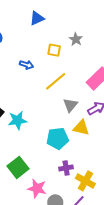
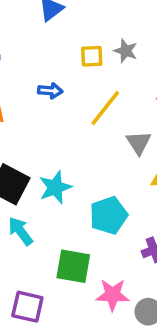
gray star: (76, 39) -> (126, 51), moved
cyan pentagon: (58, 138) -> (109, 215), moved
green square: (18, 167) -> (73, 266), turned -30

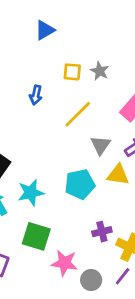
blue arrow: (50, 91) -> (36, 95), turned 90
cyan star: (55, 187) -> (31, 193), moved
cyan pentagon: (109, 215) -> (80, 184), moved

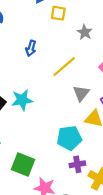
yellow square: (72, 72) -> (58, 13), moved
cyan pentagon: (80, 184) -> (69, 138), moved
cyan star: (31, 193) -> (22, 100), moved

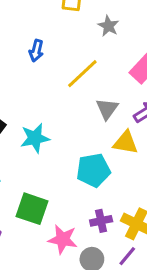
cyan star: (22, 100) -> (35, 138), moved
purple cross: (77, 164) -> (101, 221), moved

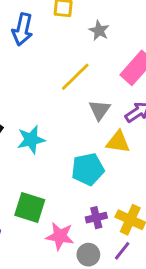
blue arrow: (36, 51) -> (22, 29), moved, size x1.5

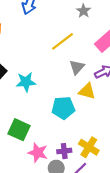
purple cross: (96, 218) -> (64, 151), moved

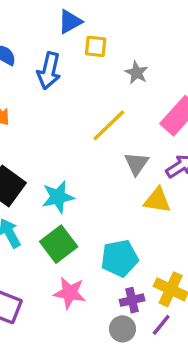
cyan pentagon: (63, 108) -> (120, 258), moved
green square: (19, 130) -> (59, 244), moved, turned 35
pink star: (38, 153) -> (70, 293), moved

